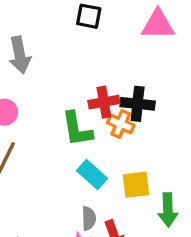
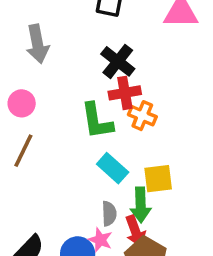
black cross: (138, 104) -> (118, 61), moved, turned 32
green arrow: (168, 210) -> (141, 205), moved

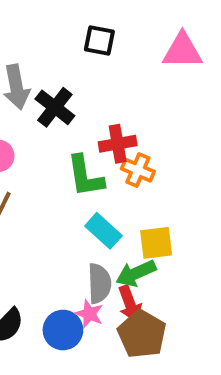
black cross: (118, 61) -> (55, 107), moved
green arrow: (141, 205) -> (136, 273), turned 68
gray semicircle: (109, 214) -> (99, 283), size x1.4

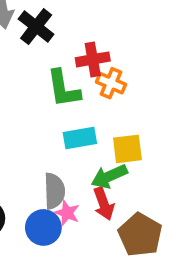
cyan rectangle: (103, 231) -> (80, 138), turned -52
gray semicircle: (99, 283) -> (54, 191), moved
brown pentagon: (142, 334) -> (140, 235), moved

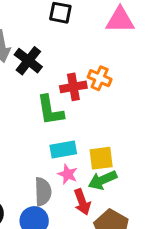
orange cross: (111, 83) -> (100, 78), moved
green arrow: (109, 176) -> (103, 180), moved
pink star: (67, 213) -> (68, 174), moved

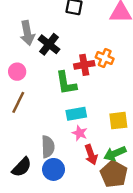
yellow square: (101, 158) -> (118, 121), moved
green arrow: (103, 180) -> (115, 154), moved
gray semicircle: (43, 192) -> (48, 147), moved

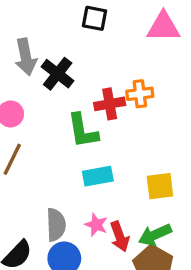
orange cross: (105, 58) -> (140, 94), turned -30
pink star: (80, 133) -> (96, 225), moved

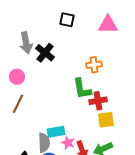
red cross: (110, 104) -> (98, 101), moved
green L-shape: (83, 131) -> (82, 89), moved
cyan rectangle: (98, 176) -> (56, 132), moved

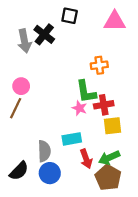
black cross: (45, 53) -> (44, 34), moved
pink circle: (17, 77) -> (21, 86), moved
cyan rectangle: (56, 132) -> (72, 139), moved
pink star: (68, 143) -> (79, 108), moved

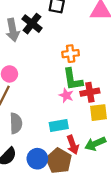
orange cross: (99, 65) -> (71, 54), moved
gray semicircle: (44, 151) -> (16, 123), moved
brown pentagon: (108, 177) -> (59, 161), moved

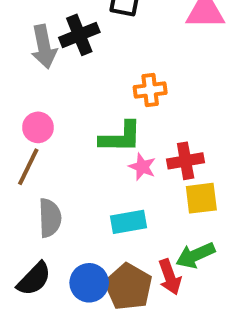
black cross: (32, 24) -> (79, 35), turned 30
green L-shape: (73, 79) -> (121, 137), moved, turned -80
red arrow: (73, 145) -> (170, 277), moved

